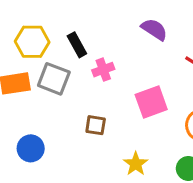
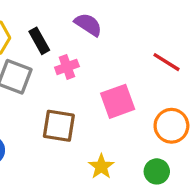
purple semicircle: (154, 29) -> (88, 25), moved
brown square: (96, 125) -> (59, 126), size x1.5

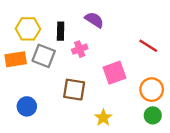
black rectangle: (39, 41) -> (61, 31), turned 30
green circle: (157, 171) -> (153, 115), moved

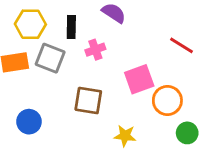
orange circle: (152, 90) -> (167, 100), moved
yellow star: (103, 118) -> (125, 136), turned -30

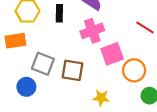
pink cross: (95, 50) -> (92, 31), moved, size x1.5
gray square: (50, 58) -> (43, 64), moved

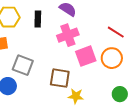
brown square: (73, 70) -> (60, 78), moved
orange circle: (134, 70) -> (112, 58), moved

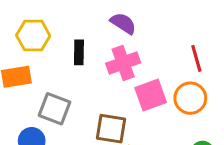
black rectangle: (38, 19) -> (79, 52), moved
red line: (116, 32) -> (196, 58), turned 42

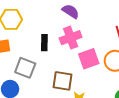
black rectangle: (79, 52) -> (44, 43), moved

